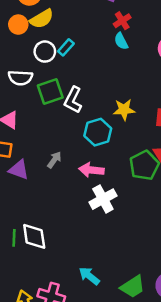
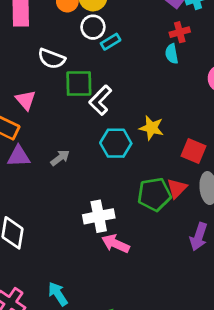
white circle: (45, 52) -> (93, 27), moved
purple triangle: (19, 170) -> (19, 156), turned -40
pink arrow: (91, 170) -> (116, 244), moved

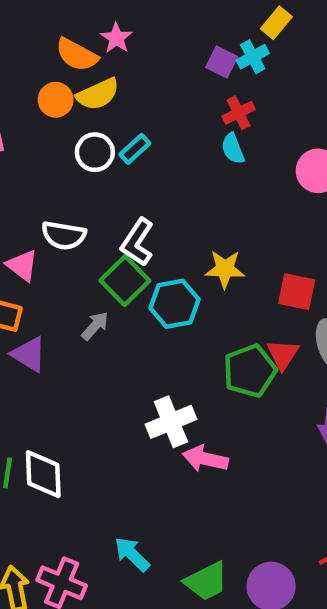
white circle: (93, 27) -> (95, 152), moved
white semicircle: (52, 59) -> (64, 235), moved
green square: (79, 84) -> (125, 281), moved, turned -32
purple triangle: (19, 156) -> (29, 354), turned 45
gray arrow: (60, 158) -> (95, 326), moved

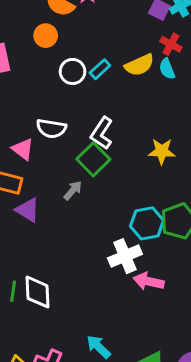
yellow semicircle: (98, 94) -> (139, 65), moved
red cross: (239, 113) -> (171, 44), turned -35
cyan hexagon: (175, 304) -> (147, 223), moved

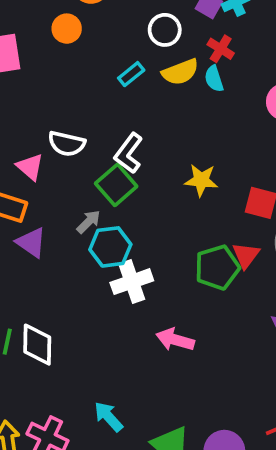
white circle: (73, 71) -> (165, 30), moved
cyan hexagon: (147, 223) -> (110, 247), moved
white cross: (125, 256) -> (132, 282), moved

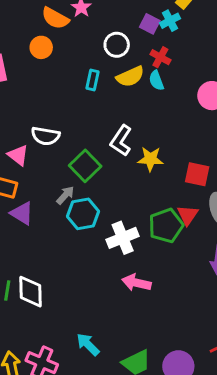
cyan rectangle: (131, 74) -> (93, 80), turned -36
white L-shape: (129, 153) -> (121, 141), moved
white cross: (132, 282) -> (123, 238), moved

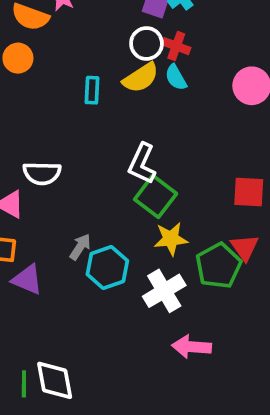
white circle: (117, 45) -> (146, 43), moved
yellow star: (150, 159) -> (171, 239), moved
green square: (85, 166) -> (156, 196), moved

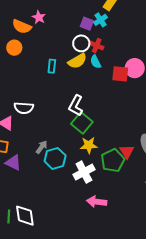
red square: (249, 192) -> (120, 74), moved

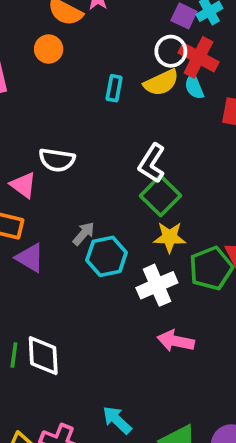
red cross: (97, 46) -> (198, 57), size x1.5

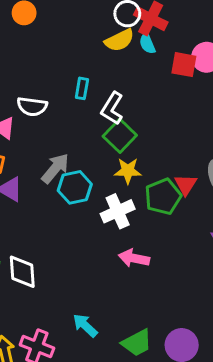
cyan rectangle: (114, 88) -> (82, 88), moved
gray arrow: (84, 234) -> (55, 168), size x1.5

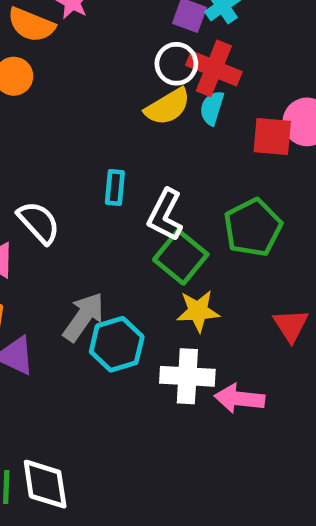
cyan semicircle: (147, 43) -> (212, 108), turned 45
white semicircle: (32, 106) -> (39, 222), turned -136
green pentagon: (163, 197) -> (253, 227), moved
white cross: (118, 211) -> (187, 376), turned 32
pink arrow: (134, 258) -> (239, 399), moved

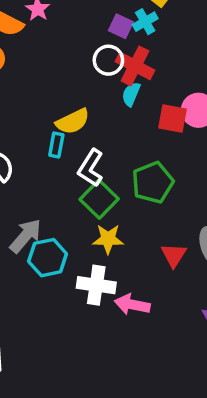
yellow semicircle: (168, 107) -> (73, 121), moved

